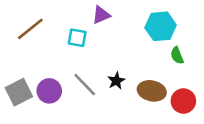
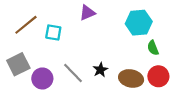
cyan square: (77, 38) -> (53, 33), moved
gray square: (19, 92) -> (18, 64), moved
red circle: (183, 101) -> (158, 76), moved

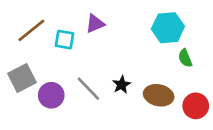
purple triangle: (87, 13) -> (95, 24), moved
red circle: (158, 76) -> (196, 106), moved

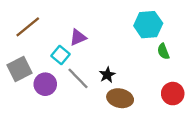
purple triangle: (95, 24) -> (78, 37), moved
cyan square: (64, 40) -> (60, 55), moved, turned 30
brown ellipse: (159, 95) -> (120, 98), moved

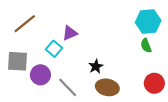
cyan hexagon: (148, 25) -> (148, 22), moved
gray square: (20, 69) -> (17, 61), turned 30
gray line: (78, 78) -> (68, 87), moved

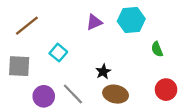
cyan hexagon: (148, 22) -> (131, 20), moved
purple triangle: (70, 33) -> (94, 22), moved
purple circle: (40, 75) -> (44, 96), moved

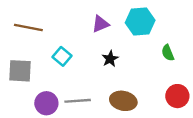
brown line: (27, 26) -> (28, 28), turned 50
black star: (103, 72) -> (110, 59), moved
gray line: (73, 94) -> (78, 101), turned -50

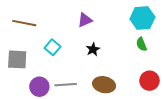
cyan hexagon: (140, 22) -> (142, 18), moved

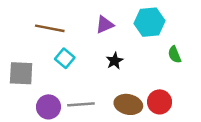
cyan hexagon: (142, 18) -> (150, 22), moved
brown line: (24, 23) -> (50, 28), moved
red circle: (149, 81) -> (160, 102), moved

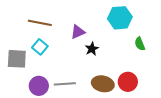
purple triangle: (105, 25) -> (78, 32), moved
cyan square: (65, 58) -> (40, 47), moved

